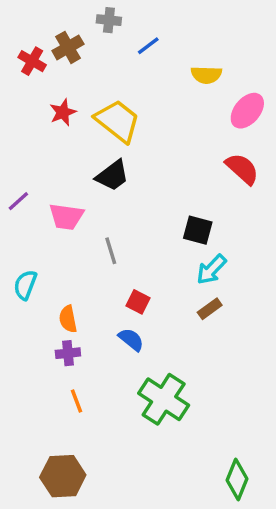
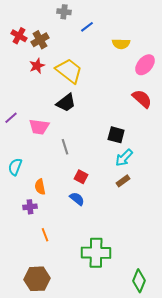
brown cross: (68, 47) -> (40, 40), moved
purple cross: (68, 353) -> (30, 207), moved
green cross: (164, 399) -> (96, 253), moved, turned -32

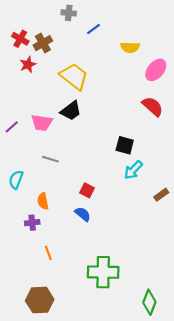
red star: (37, 66) -> (28, 65), moved
pink trapezoid: (39, 127) -> (42, 123), moved
gray line: (65, 147) -> (50, 159), moved, turned -56
brown rectangle: (123, 181) -> (161, 195), moved

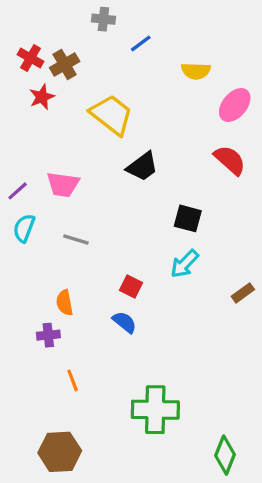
black trapezoid: (71, 111) -> (142, 167), moved
cyan arrow: (133, 170) -> (184, 264), moved
cyan semicircle: (16, 180) -> (24, 228), moved

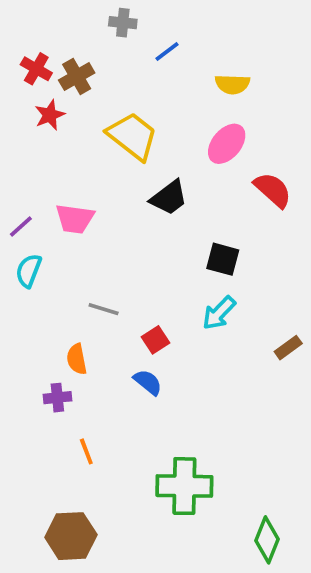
pink ellipse: (235, 105) -> (227, 144), moved
gray line: (76, 240) -> (104, 309), moved
red square: (131, 287) -> (156, 340), turned 30

